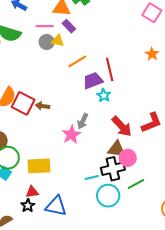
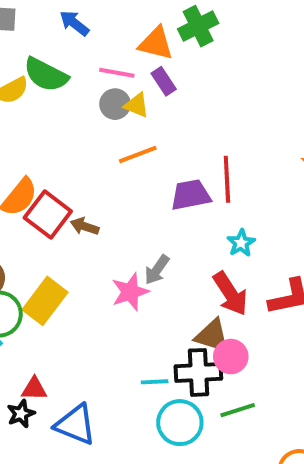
orange line: (77, 61) -> (138, 155), moved
cyan star: (104, 95) -> (241, 243), moved
yellow rectangle: (39, 166) -> (45, 301), moved, turned -60

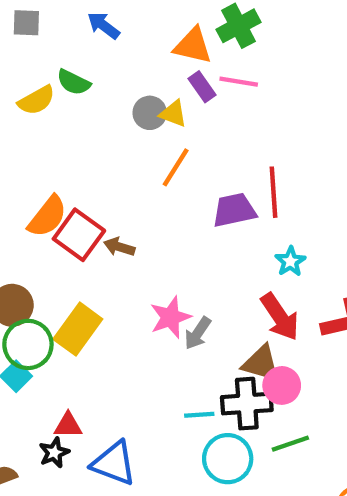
pink line: (117, 73) -> (239, 82), moved
green semicircle: (46, 75) -> (74, 82), size x0.7
orange line: (138, 155) -> (176, 167), turned -36
gray arrow: (157, 270) -> (198, 333), moved

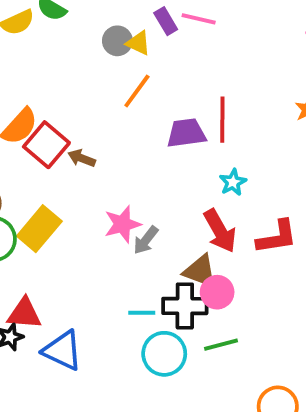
red triangle: (68, 425) -> (24, 314), size x1.4

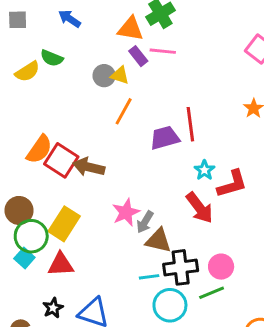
brown arrow: (82, 158) -> (89, 167), size x1.5
red L-shape: (277, 237) -> (232, 184), moved
brown triangle: (200, 271) -> (158, 241), moved
pink circle: (217, 292) -> (221, 267), moved
red triangle: (24, 314) -> (61, 264), moved

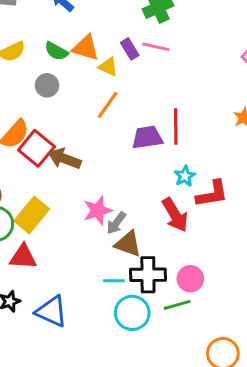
orange triangle: (130, 29) -> (86, 48), moved
green semicircle: (52, 58) -> (56, 51), moved
gray circle: (104, 76) -> (47, 85), moved

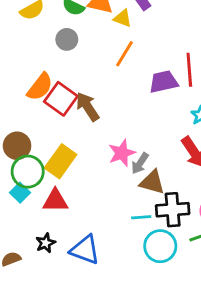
brown arrow: (64, 159) -> (88, 107), turned 40

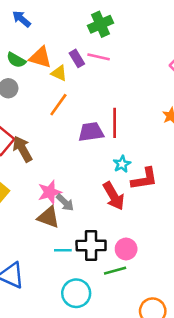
gray arrow: (140, 163) -> (65, 203), turned -84
brown triangle: (152, 182) -> (48, 217), moved
cyan circle: (160, 246) -> (76, 293), moved

